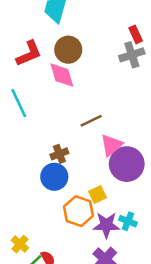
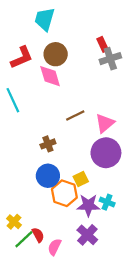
red rectangle: (136, 34) -> (103, 44), moved
pink triangle: (111, 145) -> (105, 123), moved
blue circle: (54, 177) -> (48, 176), moved

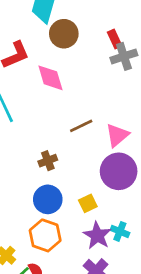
brown circle: (56, 54) -> (64, 34), moved
orange hexagon: (64, 193) -> (45, 235), moved
purple star: (88, 205) -> (97, 235), turned 30

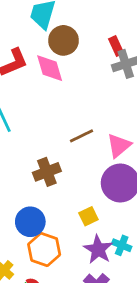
pink diamond: (50, 78) -> (50, 68), moved
brown cross: (48, 161) -> (47, 172), size x1.4
blue circle: (48, 199) -> (30, 222), moved

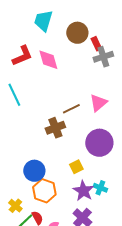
brown circle: (64, 40) -> (77, 33), moved
pink triangle: (119, 146) -> (98, 103), moved
brown cross: (47, 172) -> (55, 128), moved

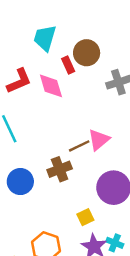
red rectangle: (96, 44) -> (68, 65), moved
pink triangle: (98, 103) -> (99, 140), moved
blue circle: (34, 171) -> (20, 182), moved

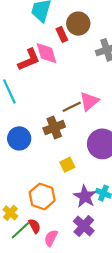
red L-shape: (19, 81) -> (29, 60), moved
yellow square: (85, 217) -> (67, 165), moved

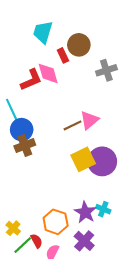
brown cross: (54, 128) -> (25, 146), moved
blue circle: (19, 138) -> (22, 130), moved
yellow square: (67, 165) -> (83, 159), moved, size x1.6
orange hexagon: (42, 196) -> (56, 222), moved

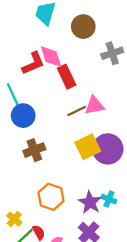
red rectangle: (63, 55) -> (67, 77), moved, size x1.5
pink triangle: (89, 120) -> (94, 106), turned 30
brown cross: (25, 146) -> (34, 150), moved
orange hexagon: (56, 222) -> (51, 197), moved

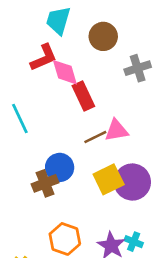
red L-shape: (33, 63) -> (44, 58), moved
blue circle: (23, 116) -> (60, 167), moved

